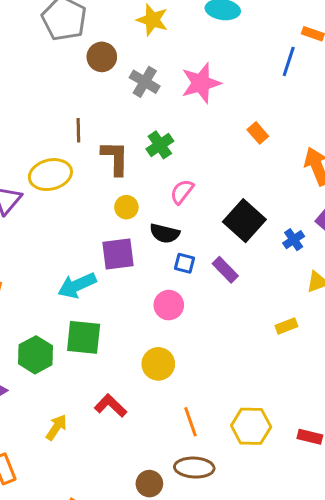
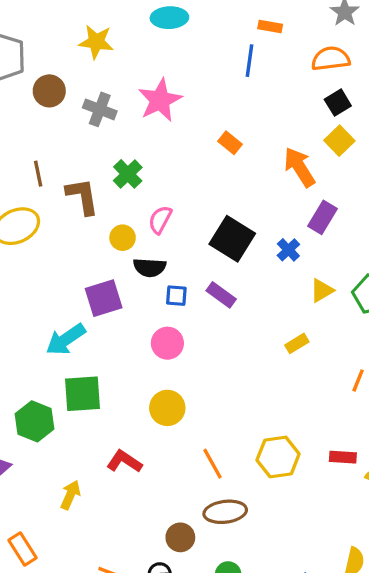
yellow circle: (126, 207) -> (123, 238), moved

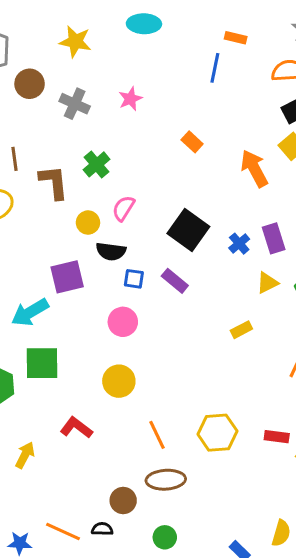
pink star: (160, 100) -> (130, 99), size x0.6
purple rectangle: (322, 217) -> (274, 238), moved, turned -52

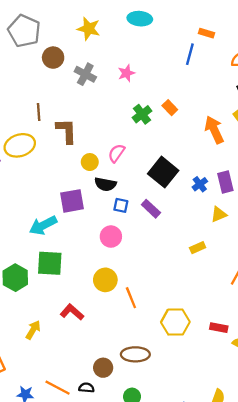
green cross: (97, 164) -> (142, 114), moved
orange line: (157, 435) -> (131, 298), moved

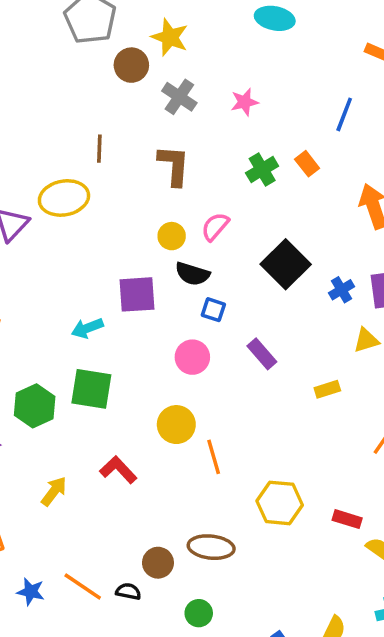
yellow star: (89, 29) -> (170, 37), moved
blue line: (190, 54) -> (344, 114), moved
brown L-shape: (66, 131) -> (174, 165), moved
purple rectangle: (151, 209) -> (262, 354), moved
cyan arrow: (43, 225) -> (87, 328), size x0.7

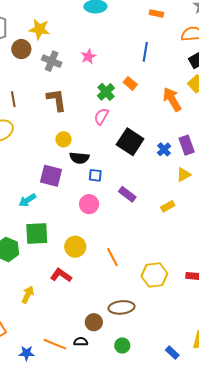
pink semicircle: (215, 227) -> (101, 116), moved
purple square: (137, 294) -> (51, 176), turned 30
yellow circle: (176, 425) -> (75, 247), moved

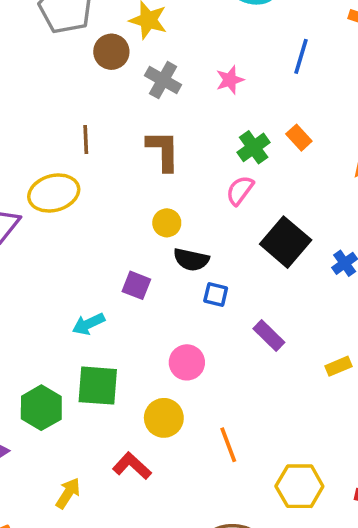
blue line: (145, 52) -> (301, 56), moved
purple square: (51, 176) -> (136, 285), size x0.7
pink circle: (89, 204) -> (187, 362), moved

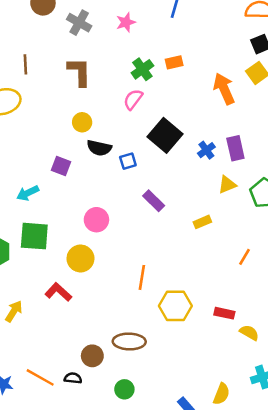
orange rectangle: (299, 138) -> (174, 62), turned -60
blue square: (216, 295) -> (128, 161), moved, turned -30
orange line: (228, 445) -> (142, 277), moved, turned 30

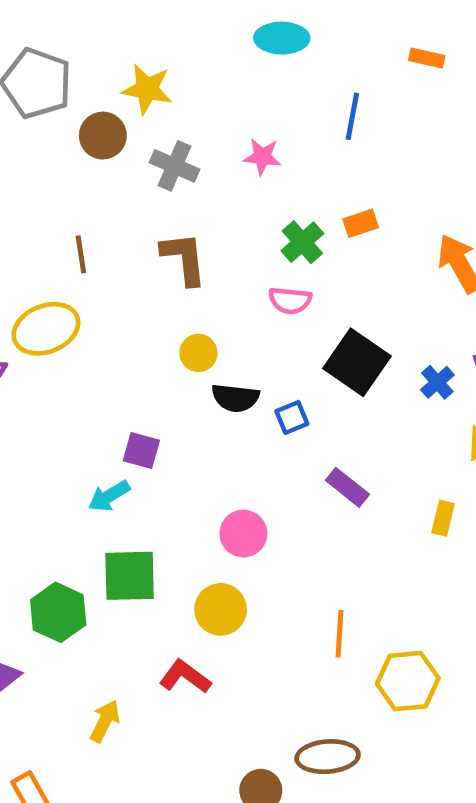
pink star: (126, 22) -> (262, 157), turned 30
pink semicircle: (133, 99) -> (290, 300), turned -115
purple square: (61, 166) -> (141, 451), moved
yellow rectangle: (202, 222) -> (443, 518), turned -48

